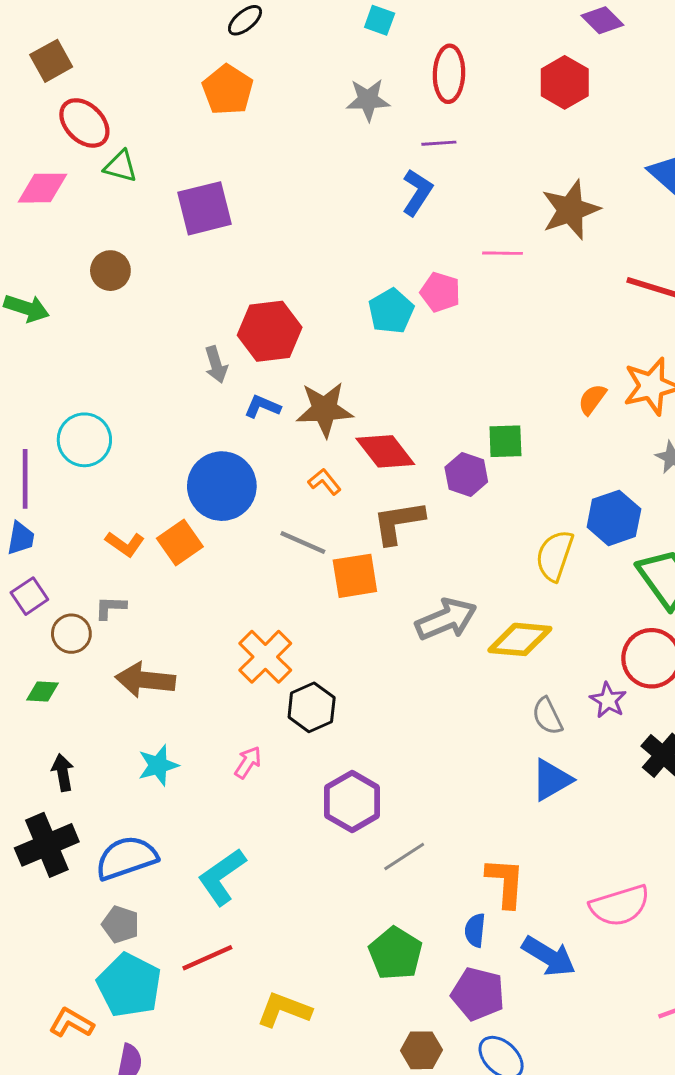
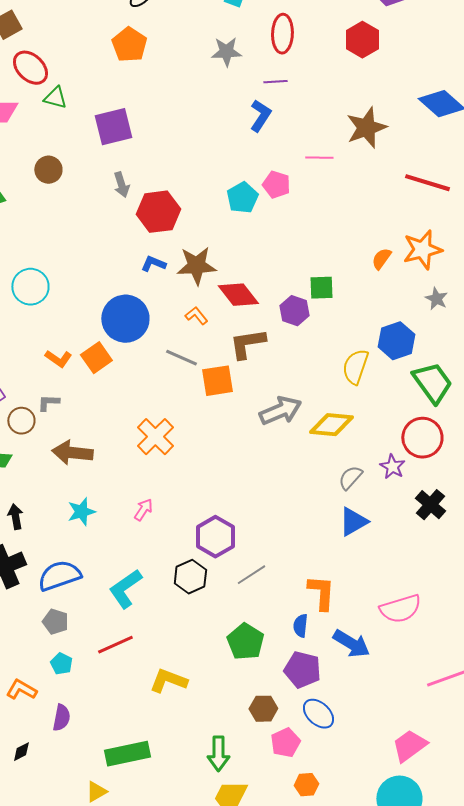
gray arrow: (216, 365) -> (121, 185), moved
black hexagon: (312, 707) -> (190, 577), moved
gray semicircle: (547, 716) -> (350, 478), turned 68
cyan pentagon: (129, 985) -> (61, 664), size x0.5

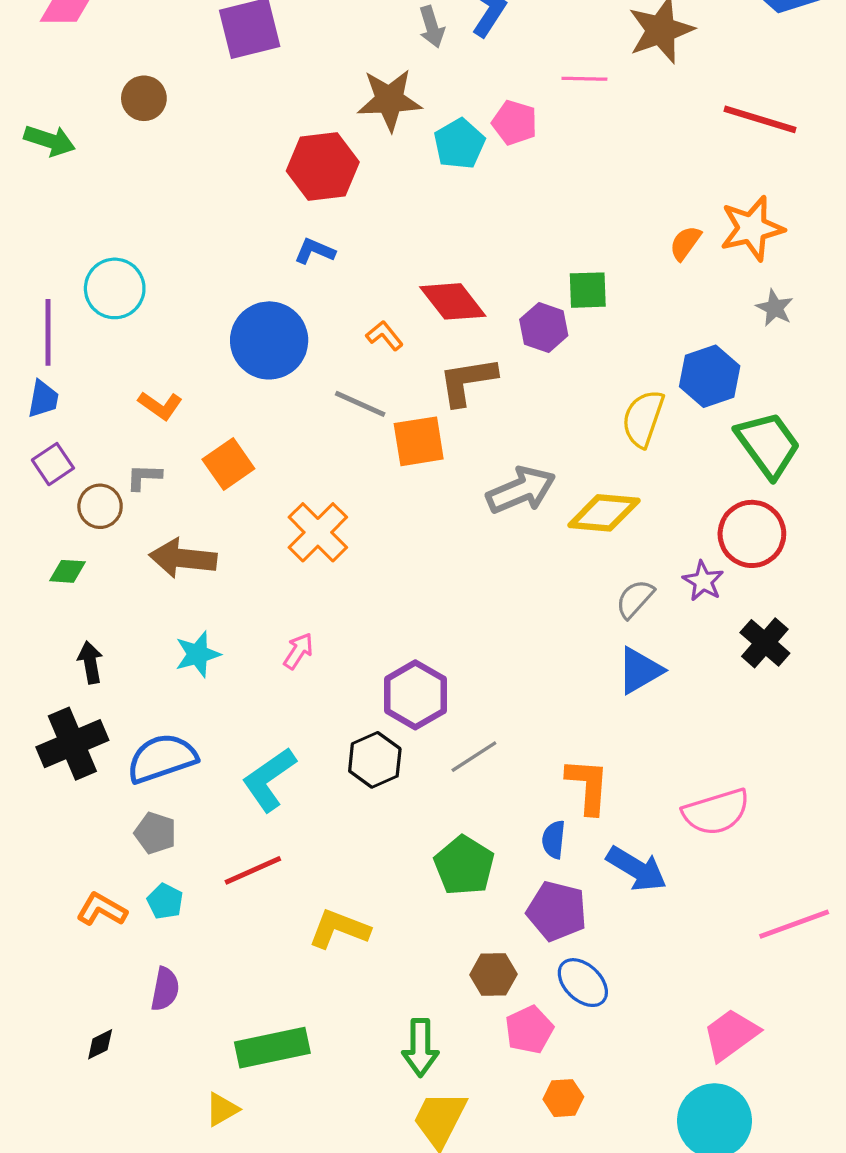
gray arrow: (121, 185) -> (432, 27), moved
brown star: (196, 266) -> (389, 100), moved
orange square: (96, 358) -> (228, 464), moved
orange L-shape: (21, 690) -> (102, 909), moved

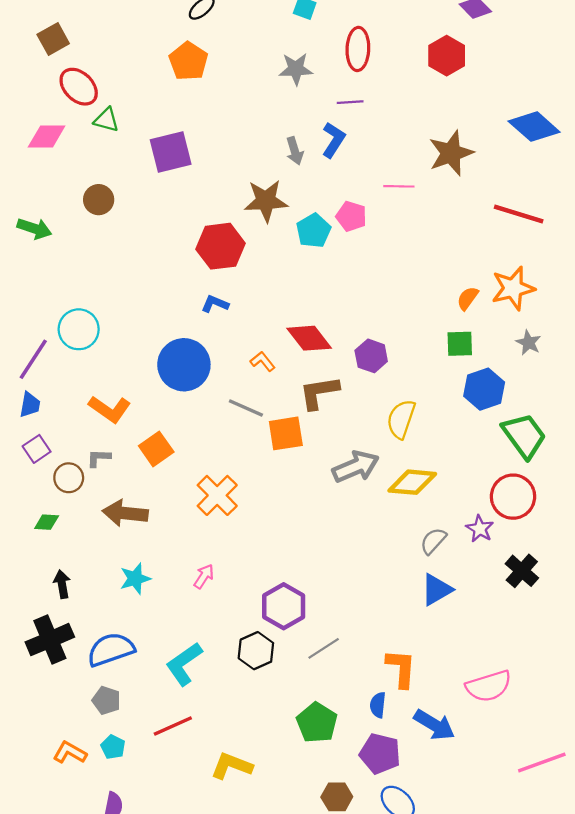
green square: (588, 290) -> (460, 344), moved
purple line: (48, 332) -> (33, 359), turned 33
orange L-shape: (160, 406) -> (110, 409), size x1.4
yellow semicircle: (643, 419) -> (401, 419), moved

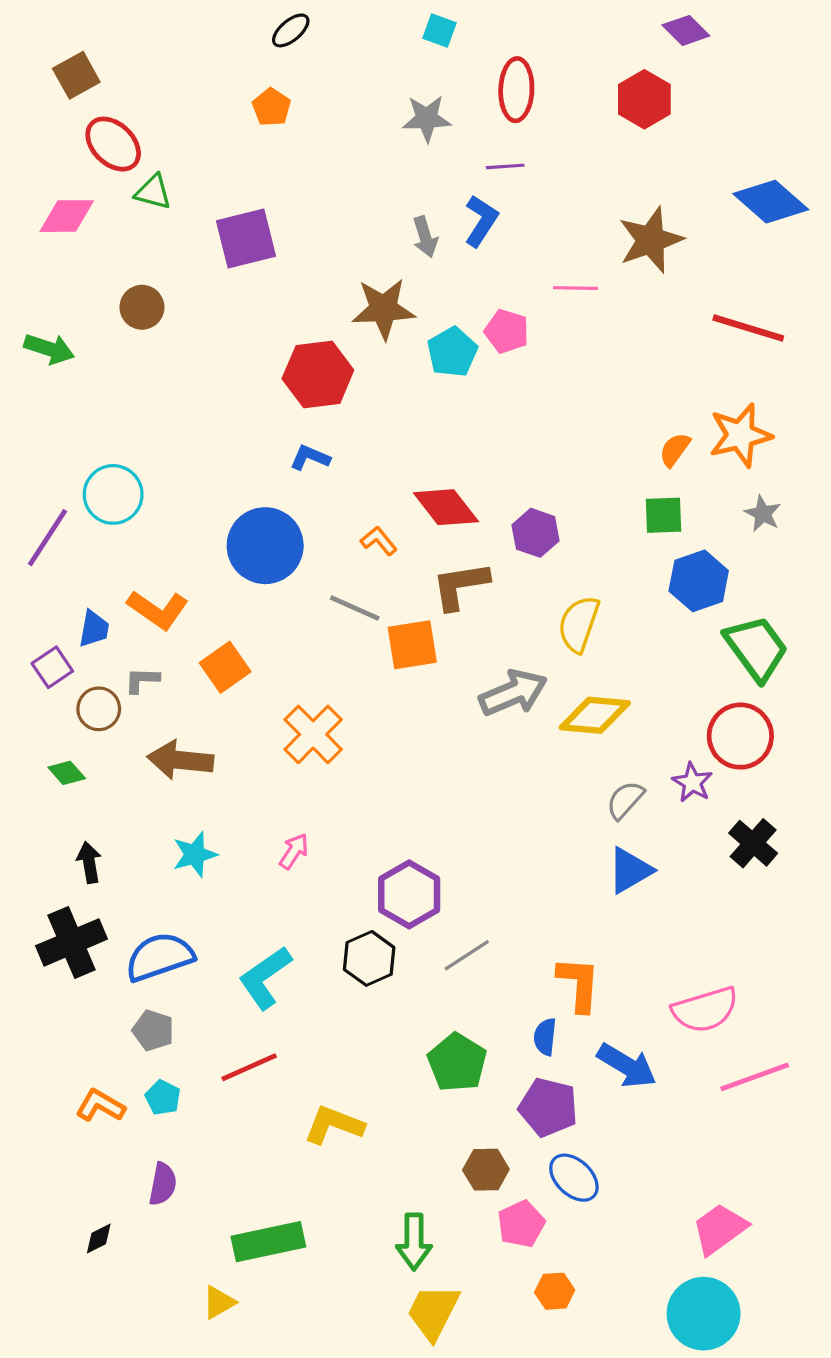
orange pentagon: (188, 61) -> (272, 107), size x0.7
blue trapezoid: (30, 405) -> (94, 629), moved
green diamond: (47, 522) -> (67, 773), turned 45
pink line: (542, 763) -> (755, 1077), moved

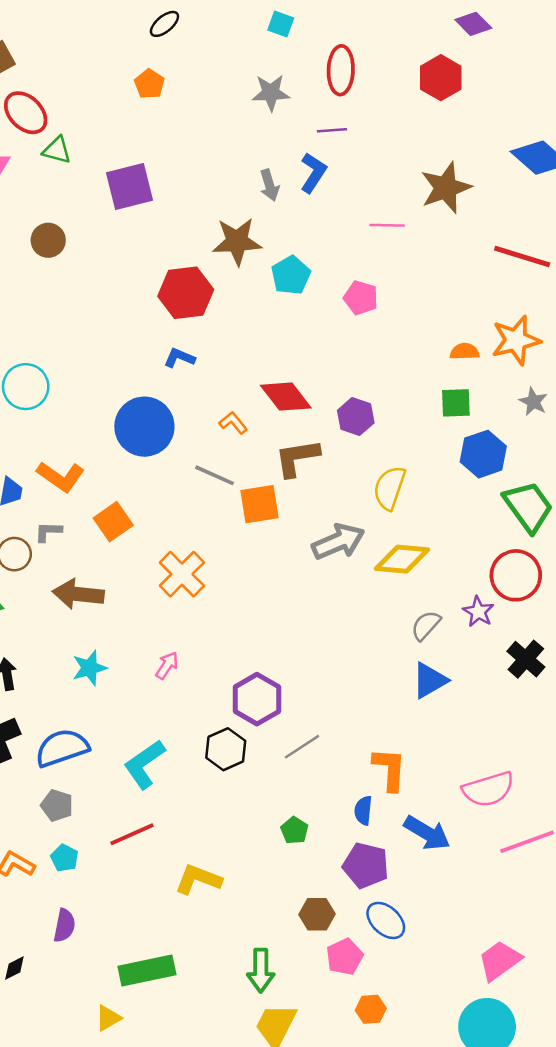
pink pentagon: (507, 331) -> (361, 298), moved
orange semicircle: (675, 450) -> (465, 352), turned 52
green pentagon: (457, 1062) -> (294, 830), size x0.6

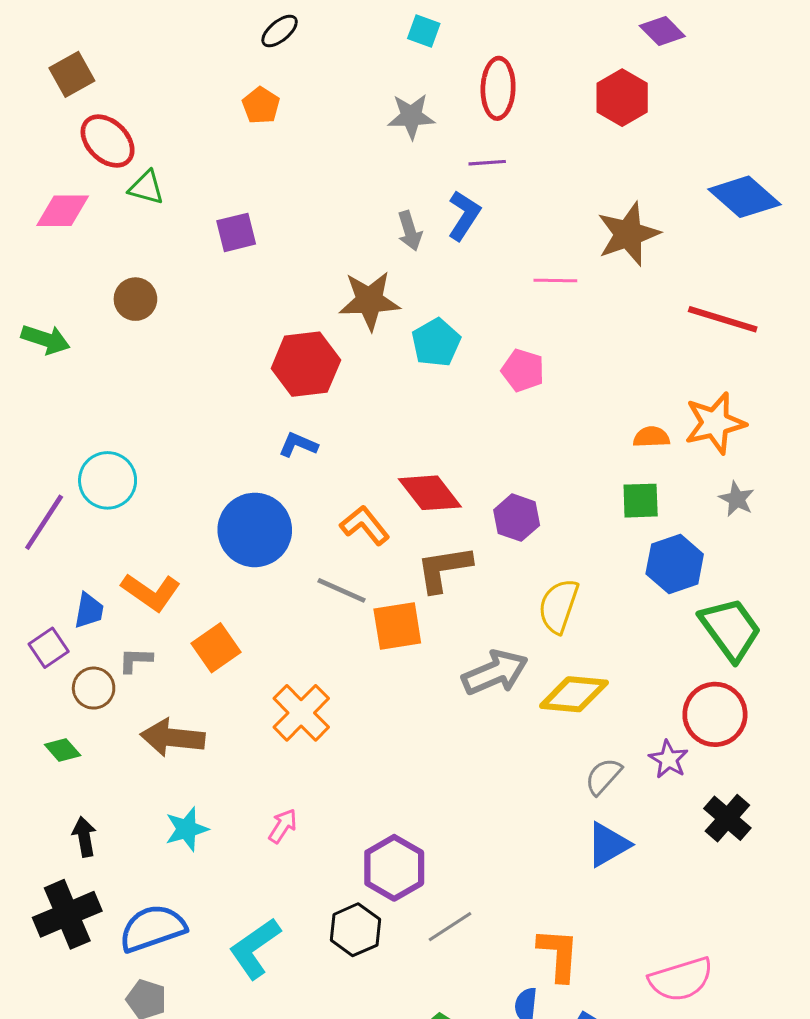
purple square: (129, 186) -> (236, 232), size x0.7
orange L-shape: (233, 423) -> (365, 525), size x1.4

